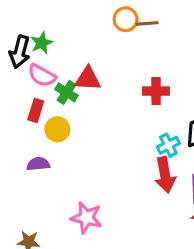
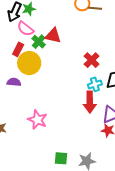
red cross: (156, 91) -> (92, 60), moved, turned 35
yellow circle: (57, 129) -> (29, 63), size x1.5

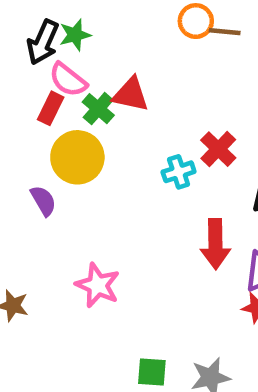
red rectangle: (18, 49) -> (51, 108), moved
purple semicircle: (14, 82) -> (43, 201), turned 56
cyan cross: (95, 84) -> (179, 172), moved

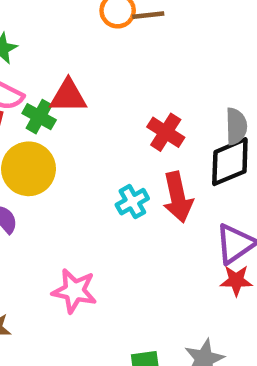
cyan cross: (179, 172) -> (132, 202), moved
red arrow: (215, 244) -> (178, 197), moved

